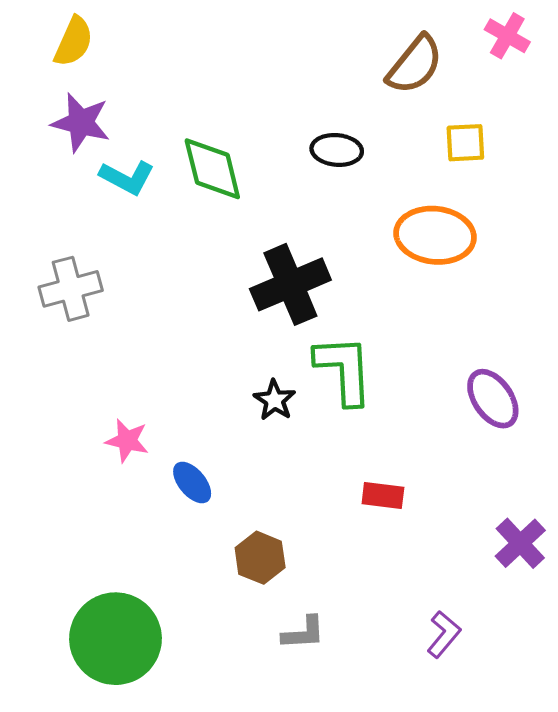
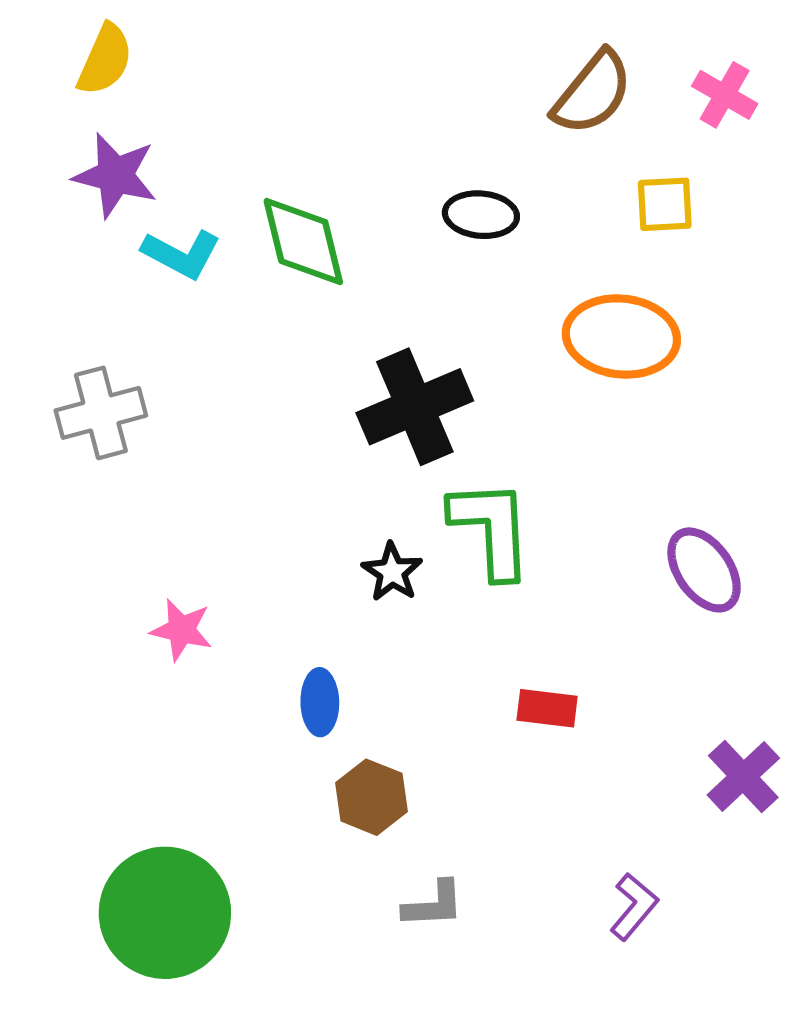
pink cross: (507, 36) -> (725, 95), moved
blue ellipse: (192, 483) -> (320, 702), moved, turned 39

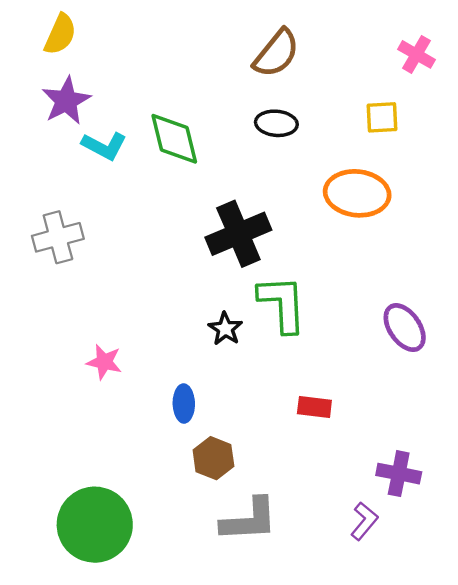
brown semicircle: (592, 93) -> (276, 53), moved
purple star: (115, 175) -> (66, 101), turned 30
purple cross: (743, 776) -> (399, 474), moved, turned -36
gray L-shape: (433, 905) -> (249, 520), size x1.6

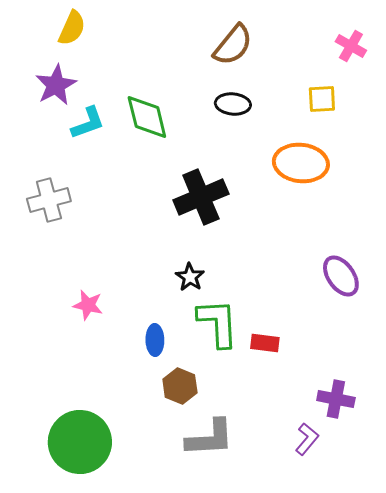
yellow semicircle: (60, 34) -> (72, 28), moved
cyan L-shape: (104, 146) -> (88, 123), turned -48
green L-shape: (282, 304) -> (218, 323), moved

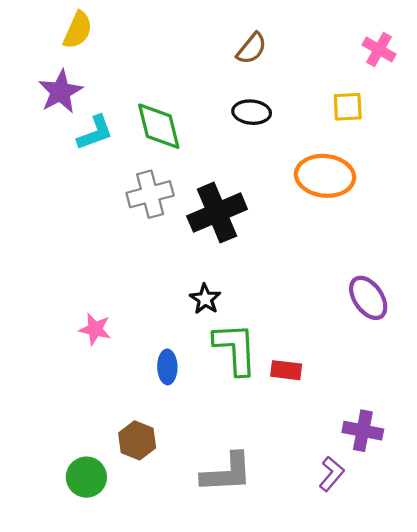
brown semicircle: (233, 45) -> (252, 48), size x0.7
gray cross: (49, 200) -> (150, 194), moved
brown hexagon: (180, 386) -> (137, 440), moved
green circle: (80, 442) -> (86, 477), size x0.6

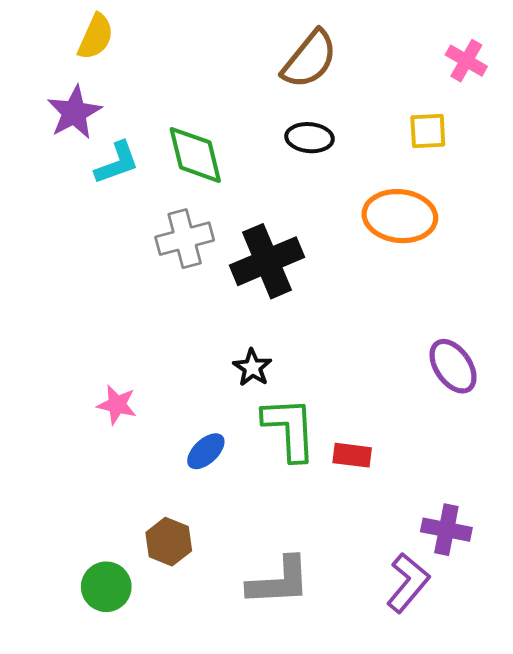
brown semicircle: (252, 48) -> (310, 59), size x1.5
blue ellipse: (167, 367) -> (206, 451), turned 48
purple L-shape: (332, 474) -> (408, 583), size x1.4

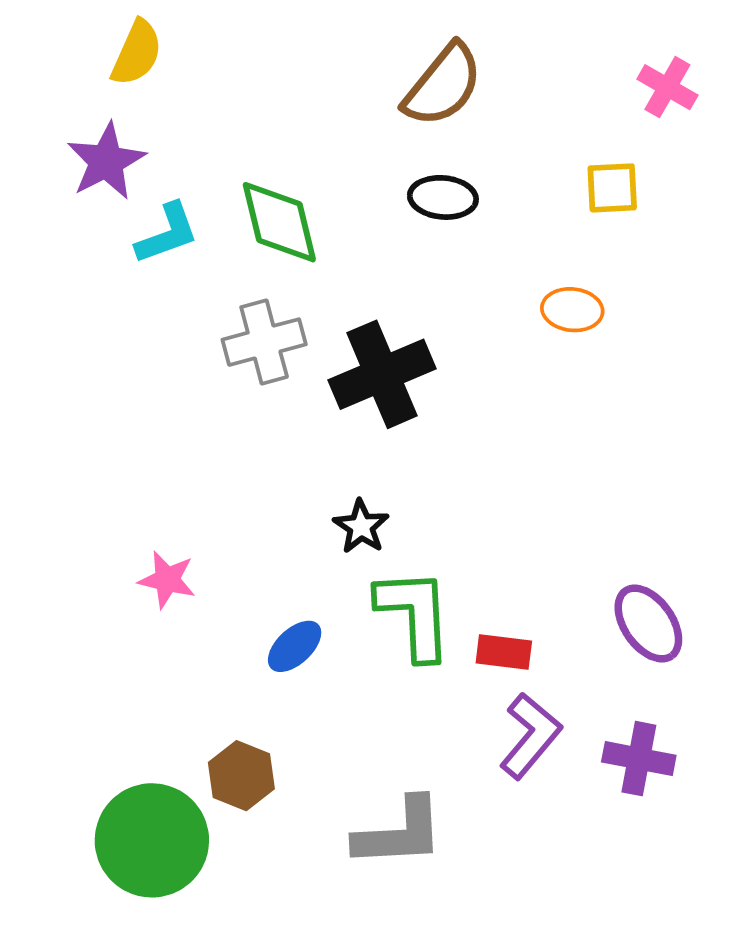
orange ellipse: (400, 216) -> (572, 310), size x0.6
purple ellipse: (453, 366) -> (648, 624), moved
purple L-shape: (408, 583) -> (530, 736), moved
green circle: (106, 587) -> (152, 840), size x1.6

